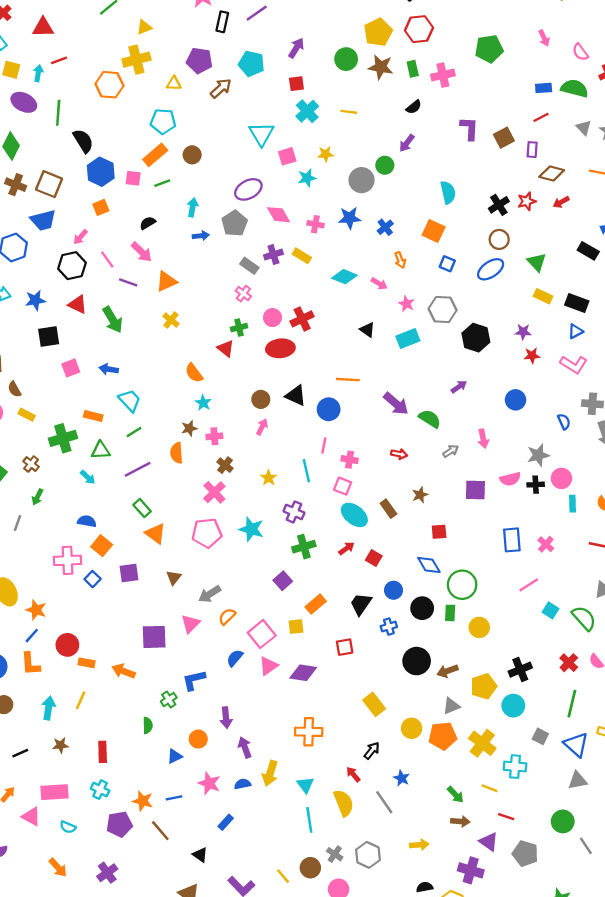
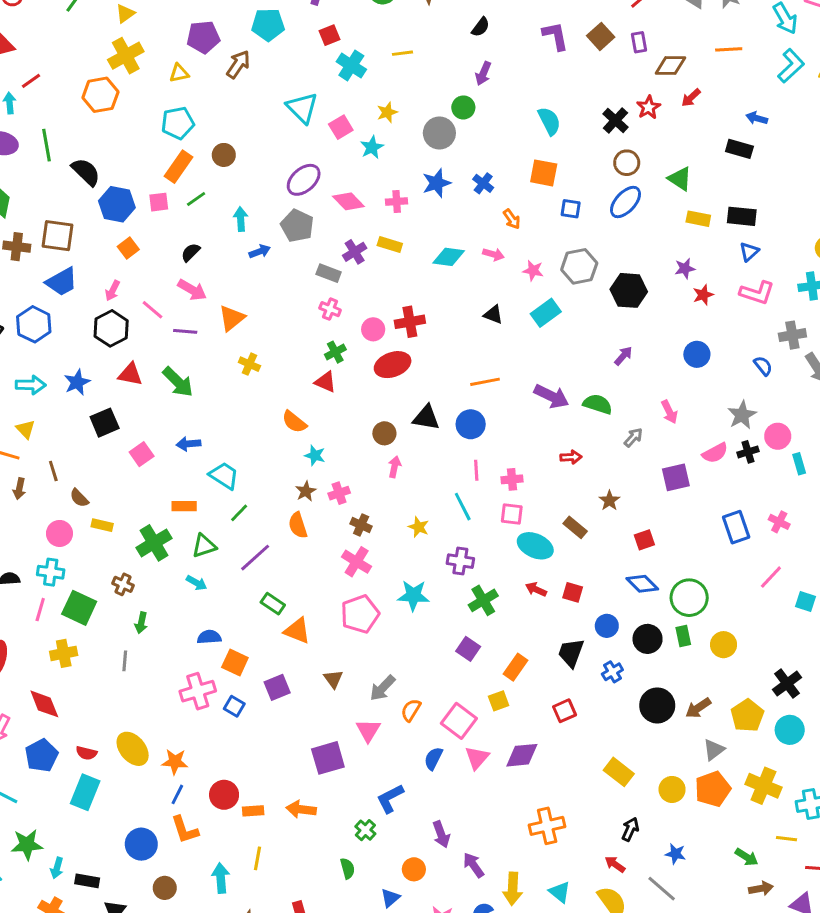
red cross: (302, 319) -> (410, 322), turned 30
red arrow: (346, 548) -> (536, 589), turned -105

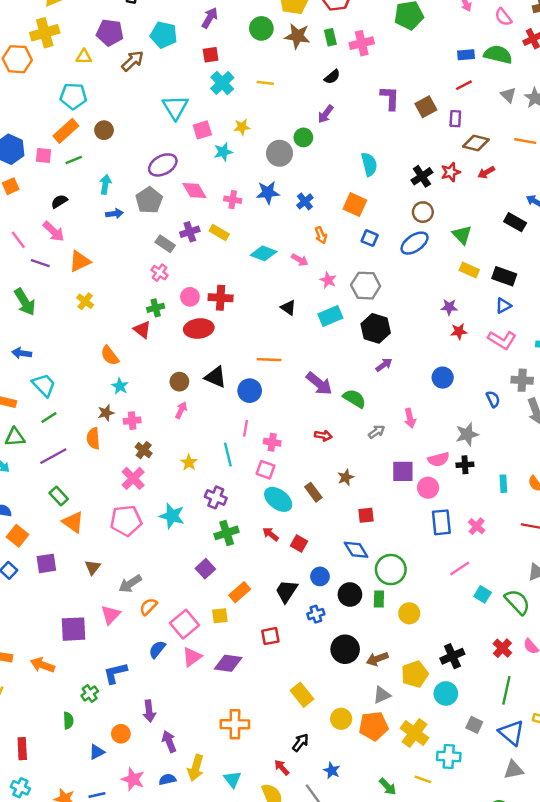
black hexagon: (629, 290) -> (376, 328), moved
pink circle: (778, 436) -> (428, 488), moved

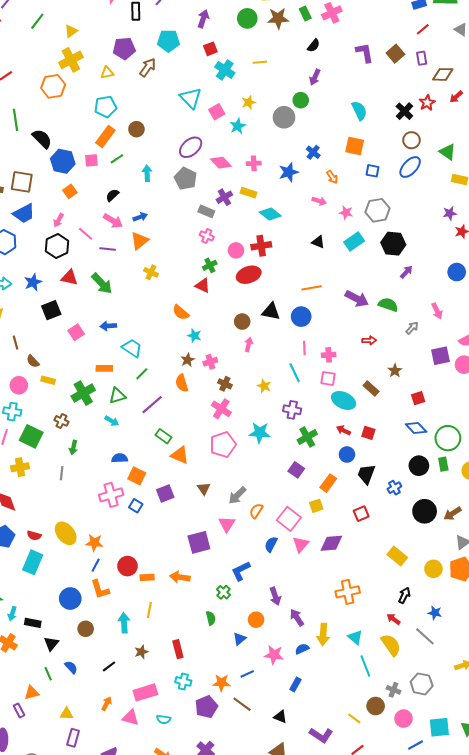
blue star: (268, 192) -> (289, 172), moved
blue arrow: (114, 214) -> (140, 217), moved
cyan diamond: (264, 253) -> (270, 214), moved, turned 30
blue circle: (320, 576) -> (347, 455), moved

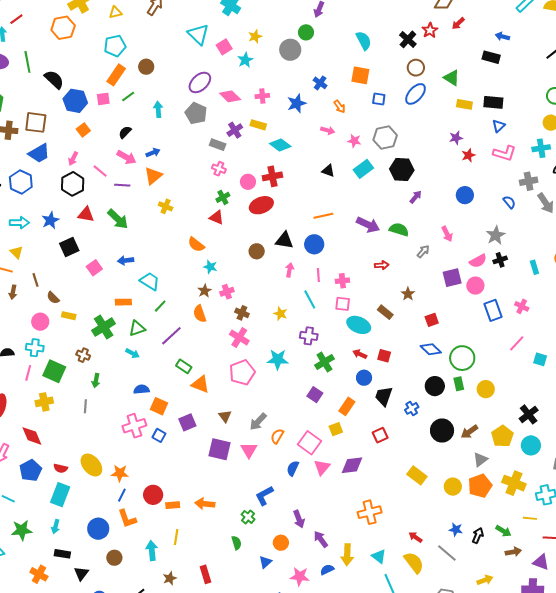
pink arrow: (249, 344) -> (289, 270), moved
purple square: (199, 542) -> (219, 449), moved, turned 30
black arrow: (404, 595) -> (478, 536), moved
cyan arrow: (12, 614) -> (56, 527), moved

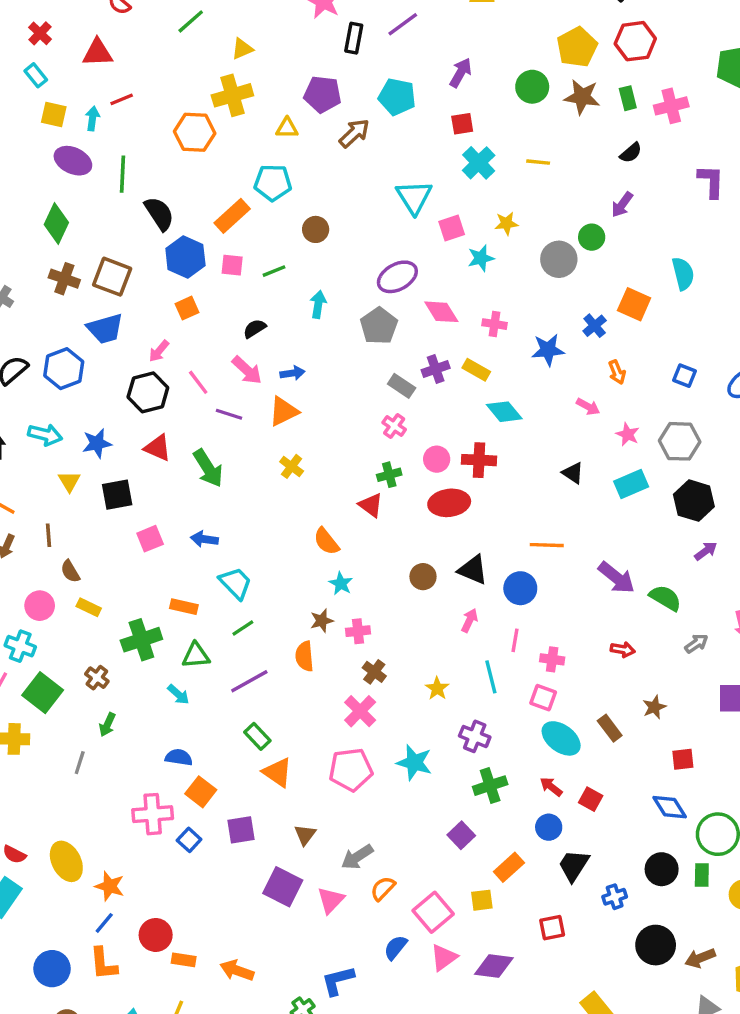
orange rectangle: (116, 75) -> (232, 216), moved
orange square: (360, 75) -> (634, 304), moved
yellow triangle: (16, 252) -> (69, 481), moved

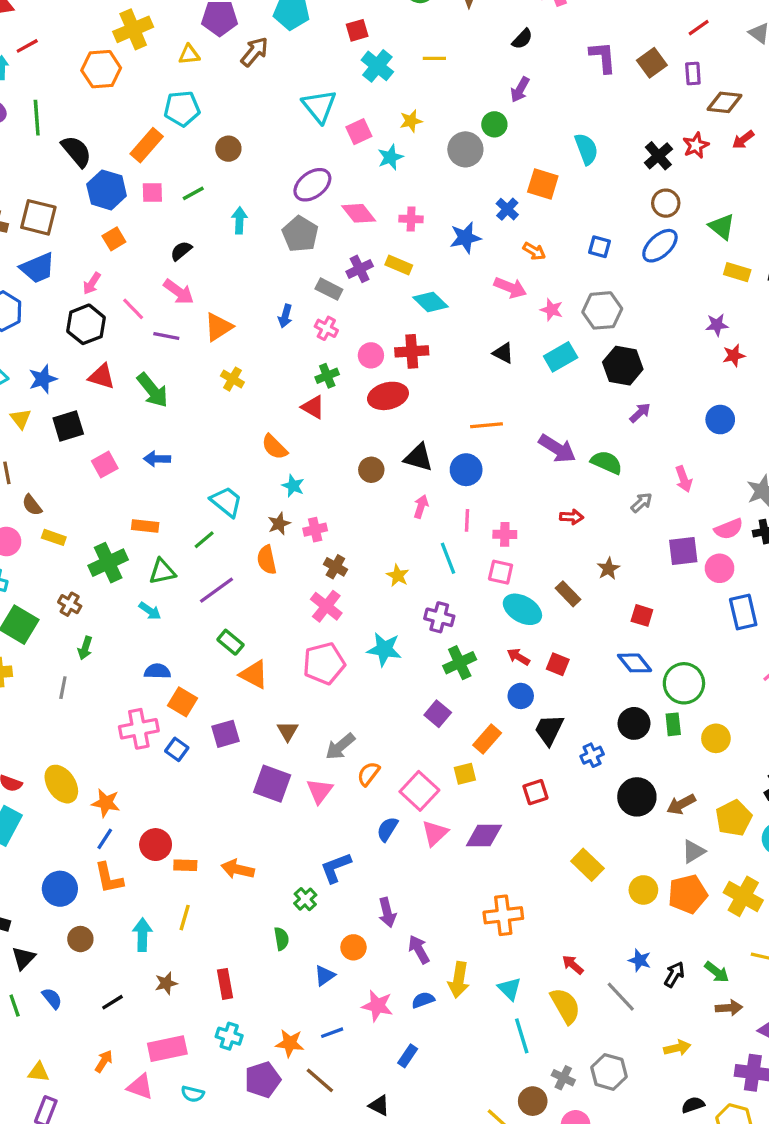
orange arrow: (617, 372) -> (534, 251), turned -30
blue arrow: (293, 373) -> (285, 316), moved, turned 120
pink arrow: (588, 407) -> (510, 288), size x1.4
cyan trapezoid: (236, 583) -> (226, 502), moved
red square: (683, 759) -> (642, 615), turned 30

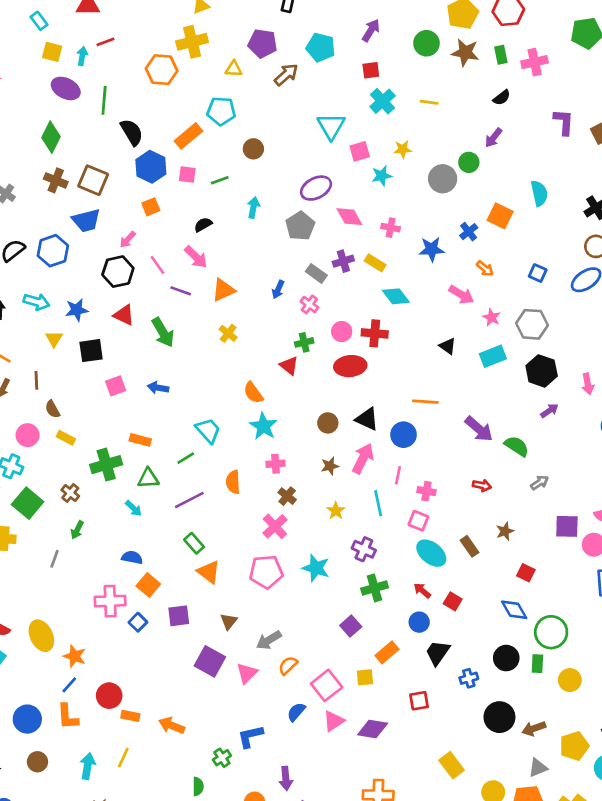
pink arrow: (684, 479) -> (588, 384), moved
cyan star: (293, 486) -> (263, 426), size x1.5
pink arrow: (421, 506) -> (363, 458), size x1.6
brown star: (279, 524) -> (330, 466), moved

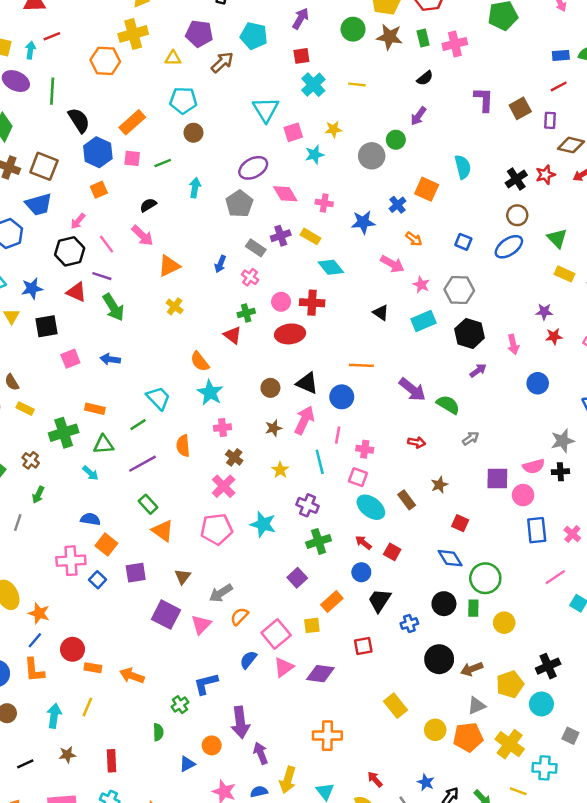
cyan pentagon: (221, 111) -> (183, 100), moved
purple line: (181, 291) -> (102, 276), moved
purple arrow: (286, 778) -> (240, 722), size x1.4

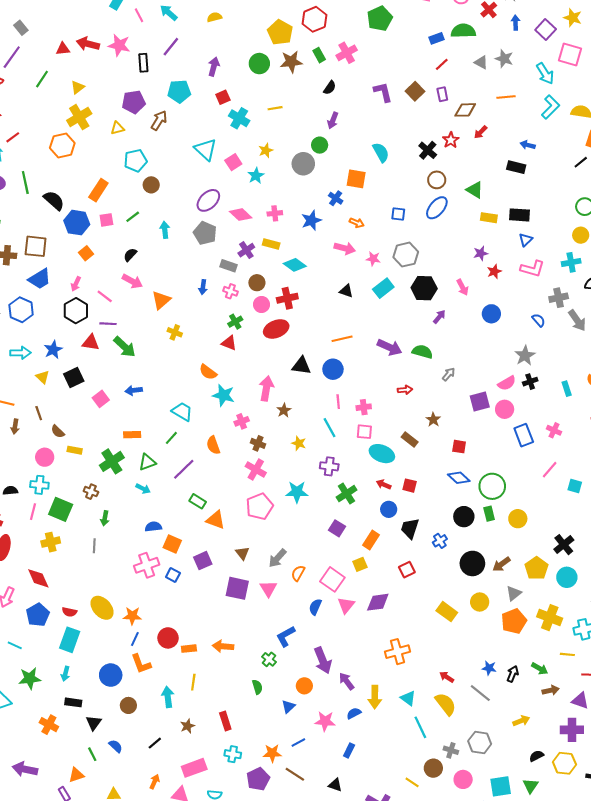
brown circle: (270, 388) -> (257, 283), moved
pink arrow: (304, 420) -> (266, 388), moved
yellow circle: (435, 730) -> (480, 602), moved

